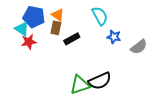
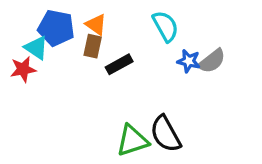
red star: (29, 42) -> (23, 69), moved
gray semicircle: (139, 47) -> (212, 61), moved
black semicircle: (100, 81) -> (165, 134), turned 85

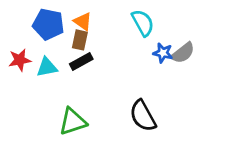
cyan triangle: (36, 48) -> (47, 67), moved, turned -45
black rectangle: (119, 64) -> (81, 61), moved
green triangle: (132, 140) -> (73, 122), moved

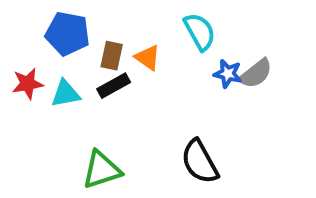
orange triangle: (83, 21) -> (148, 58), moved

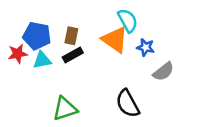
blue pentagon: (68, 34) -> (37, 36), moved
orange triangle: (148, 58) -> (115, 40), moved, size x1.6
gray semicircle: (256, 74) -> (163, 72), moved

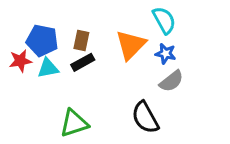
cyan semicircle: (128, 20) -> (164, 20), moved
orange triangle: (115, 40) -> (131, 45), turned 40
gray semicircle: (163, 72) -> (171, 81), moved

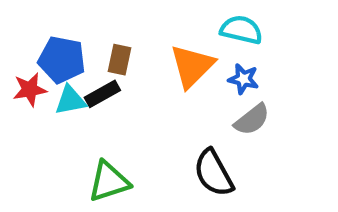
cyan semicircle: (164, 20) -> (241, 30), turned -48
black rectangle: (83, 62) -> (102, 94), moved

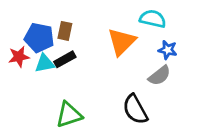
brown rectangle: (119, 60) -> (65, 31), moved
blue star: (243, 79) -> (168, 50), moved

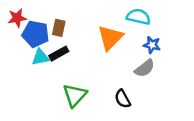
red star: (19, 57) -> (17, 18), moved
black semicircle: (135, 109) -> (123, 99), size x0.7
green triangle: (69, 115) -> (75, 95), moved, turned -30

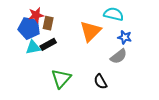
red star: (17, 18) -> (36, 15), moved

